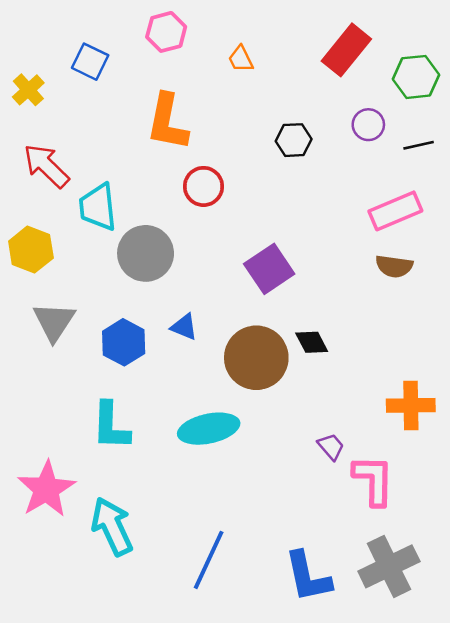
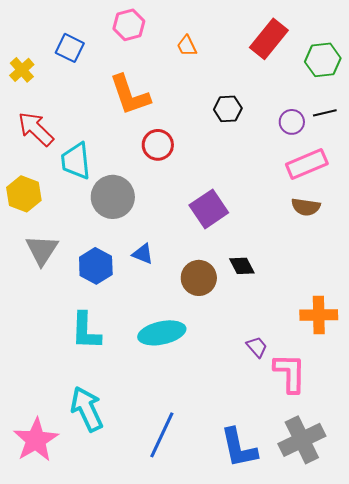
orange L-shape: (167, 122) -> (130, 95), turned -30
purple circle: (368, 125) -> (292, 122), moved
brown circle: (256, 358) -> (199, 278), size x0.7
pink star: (46, 489) -> (36, 440), moved

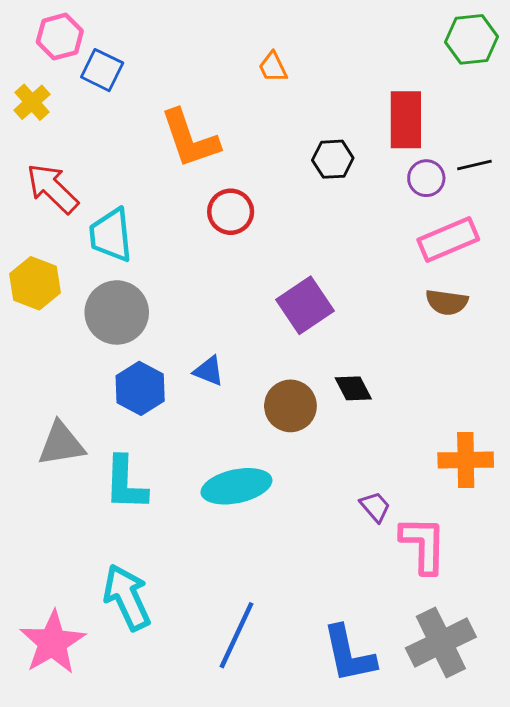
pink hexagon: (129, 25) -> (60, 37), moved
red rectangle: (269, 39) -> (406, 120), moved, turned -39
green hexagon: (323, 60) -> (472, 39), moved
gray circle: (113, 197) -> (117, 312), moved
gray triangle: (42, 250) -> (61, 444), moved, turned 48

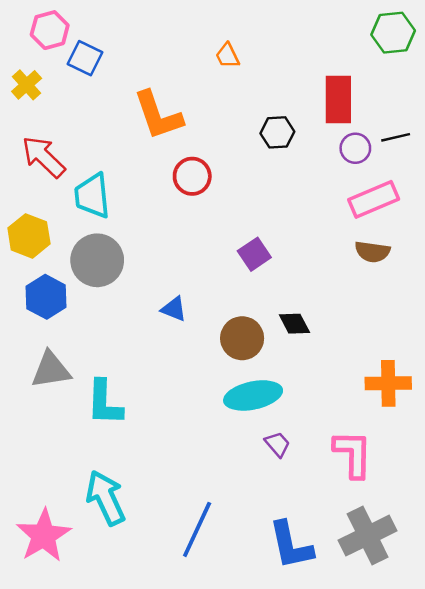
purple square: (305, 305) -> (254, 254), size x0.7
blue hexagon: (140, 388) -> (46, 297), moved
cyan ellipse: (236, 486) -> (253, 395), moved
purple trapezoid: (375, 507) -> (277, 444), moved

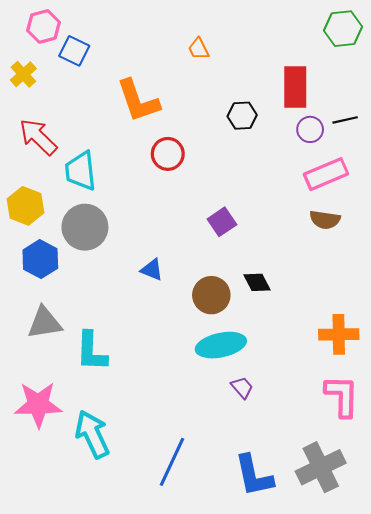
pink L-shape: (353, 454) -> (342, 396), moved
pink star: (44, 536) -> (38, 405), moved, turned 30

